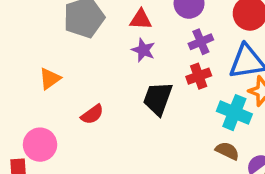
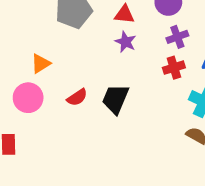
black trapezoid: (158, 99) -> (115, 99), moved
pink circle: (40, 145) -> (28, 98), moved

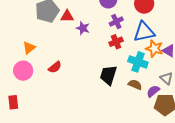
red triangle: (124, 14) -> (67, 16), moved
black trapezoid: (115, 99) -> (108, 75), moved

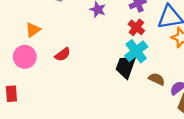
red cross: (116, 42) -> (136, 27), turned -32
cyan cross: (138, 62) -> (136, 51), moved, turned 30

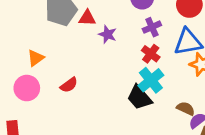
black trapezoid: (126, 66) -> (139, 97), turned -60
brown semicircle: (157, 79) -> (186, 109), moved

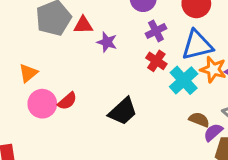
cyan cross: (151, 80) -> (184, 80), moved
pink circle: (27, 88) -> (42, 104), moved
black trapezoid: (139, 97) -> (123, 111), moved, turned -88

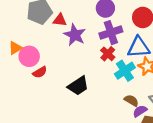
purple cross: (156, 31) -> (111, 33), size x1.5
purple star: (107, 42) -> (75, 35), size x1.5
pink circle: (42, 104) -> (29, 56), moved

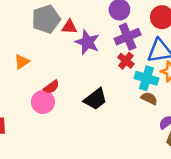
pink circle: (29, 56) -> (43, 102), moved
cyan cross: (125, 71) -> (146, 78), turned -36
brown semicircle: (131, 100) -> (149, 98), moved

